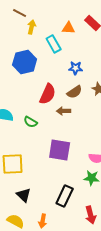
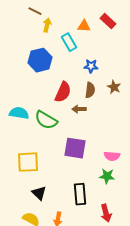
brown semicircle: (75, 92) -> (90, 90), turned -49
green semicircle: (31, 122) -> (46, 120), size x1.6
black rectangle: (65, 196) -> (80, 194), turned -30

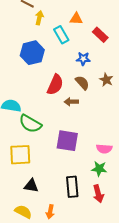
red rectangle: (108, 21) -> (100, 35), moved
brown semicircle: (90, 90) -> (82, 83), turned -49
green semicircle: (46, 120) -> (30, 124), moved
black triangle: (39, 193) -> (31, 186), turned -35
red arrow: (106, 213) -> (98, 194), moved

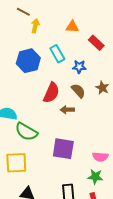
cyan rectangle: (61, 35) -> (57, 54), moved

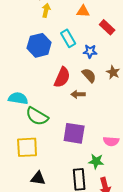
green star: (95, 177) -> (96, 161), moved

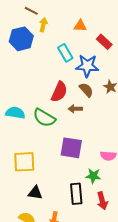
blue hexagon: (39, 45) -> (21, 39), moved
blue star: (90, 51) -> (87, 66), size x1.6
green semicircle: (37, 116) -> (44, 118), moved

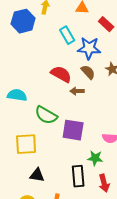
red semicircle: (59, 92) -> (61, 74), turned -85
green semicircle: (44, 118) -> (46, 115), moved

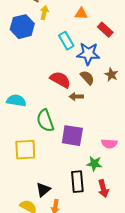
green semicircle: (46, 115) -> (45, 121), turned 40
black triangle: (37, 175) -> (43, 190), moved, turned -49

